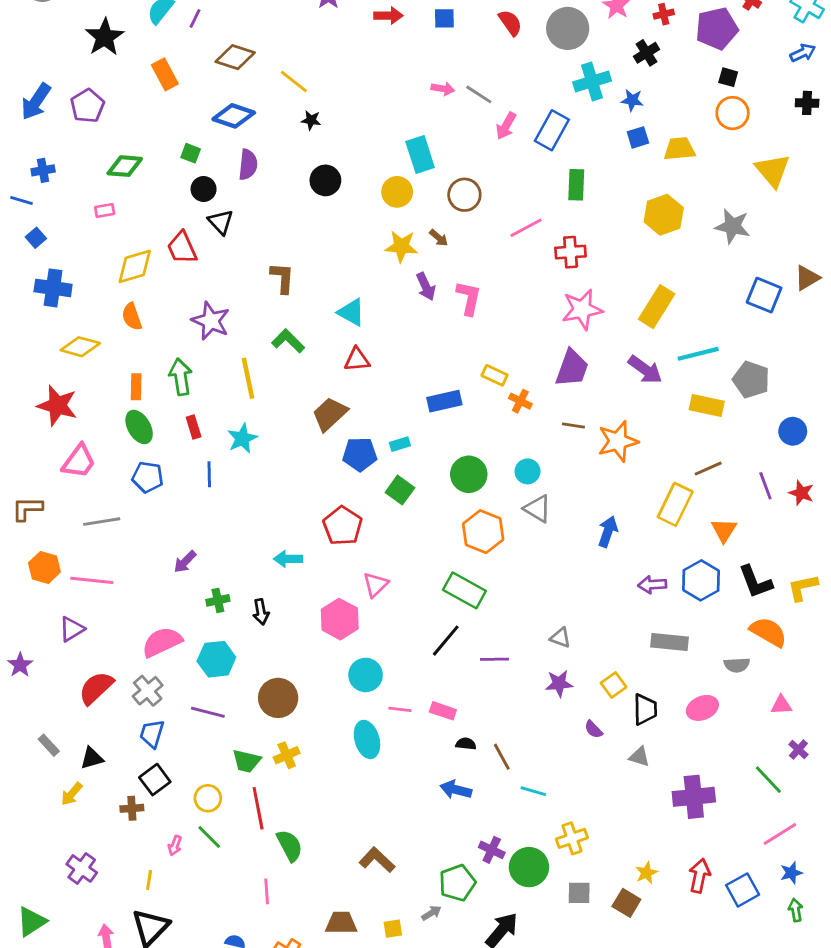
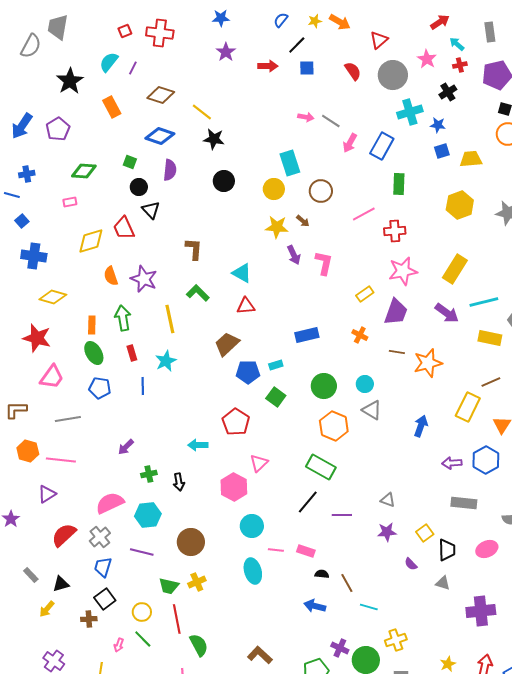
black star: (311, 120) -> (214, 139), size x1.5
orange semicircle: (132, 317) -> (111, 276), moved
yellow rectangle: (495, 375) -> (365, 294), moved, turned -60

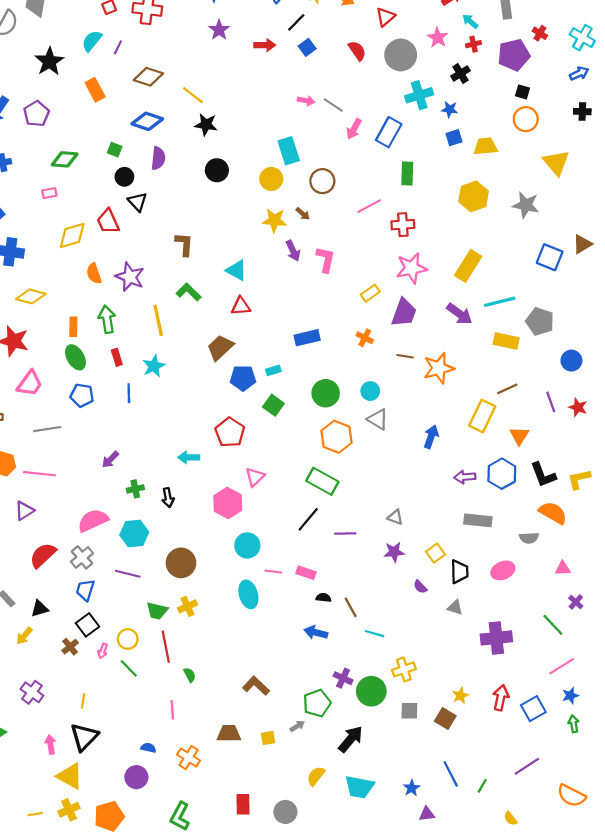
blue square: (307, 68) -> (307, 47), turned -35
brown cross: (89, 619) -> (70, 647), turned -35
pink arrow: (119, 645) -> (103, 651), moved
green semicircle: (199, 645) -> (190, 675), size x0.6

